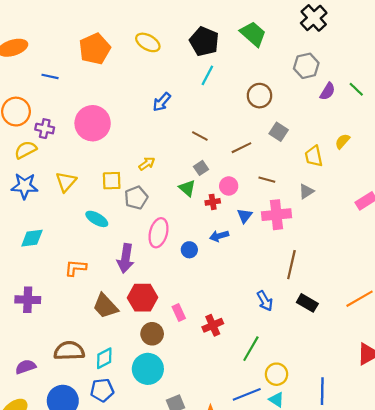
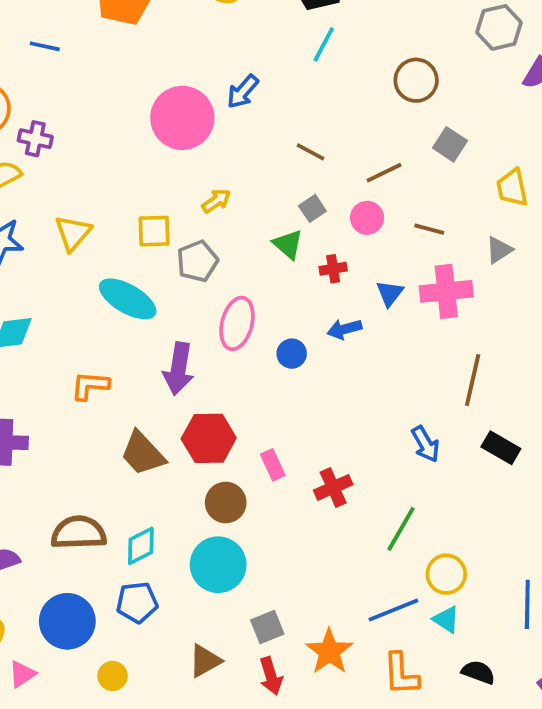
pink circle: (93, 123) -> (182, 118), moved
pink circle: (229, 186) -> (367, 218), moved
cyan ellipse: (97, 219) -> (128, 299), size x1.4

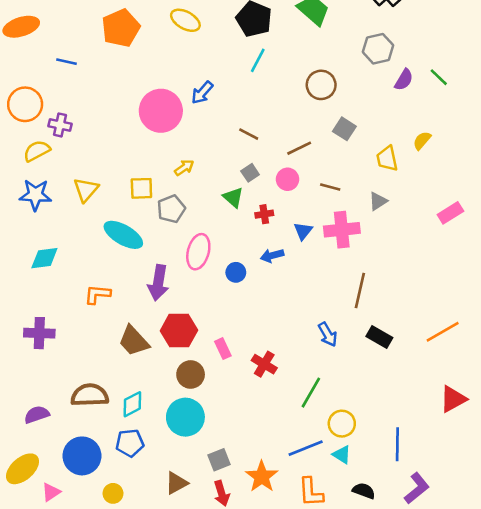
red cross: (333, 487) -> (264, 364), turned -35

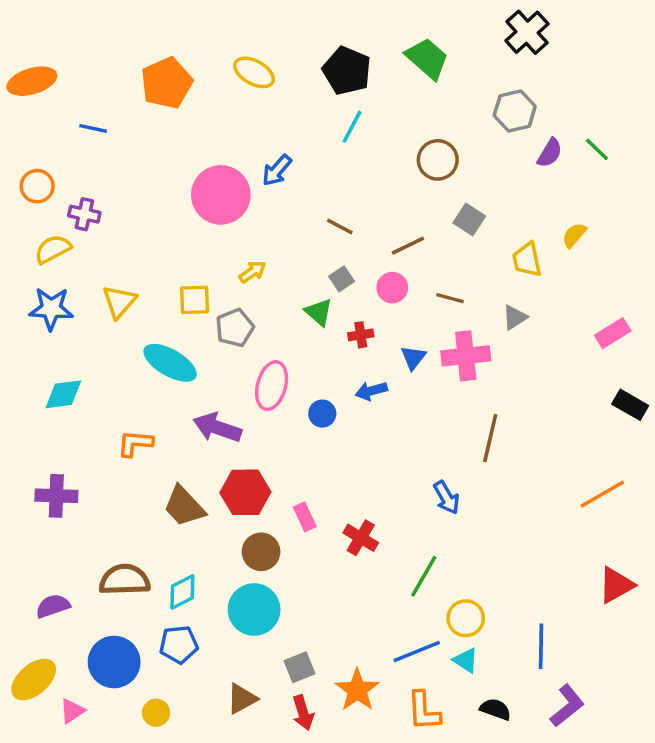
orange circle: (25, 104) -> (37, 186), size x0.7
purple arrow: (158, 283) -> (217, 428), turned 100
black rectangle: (379, 337) -> (630, 405), moved

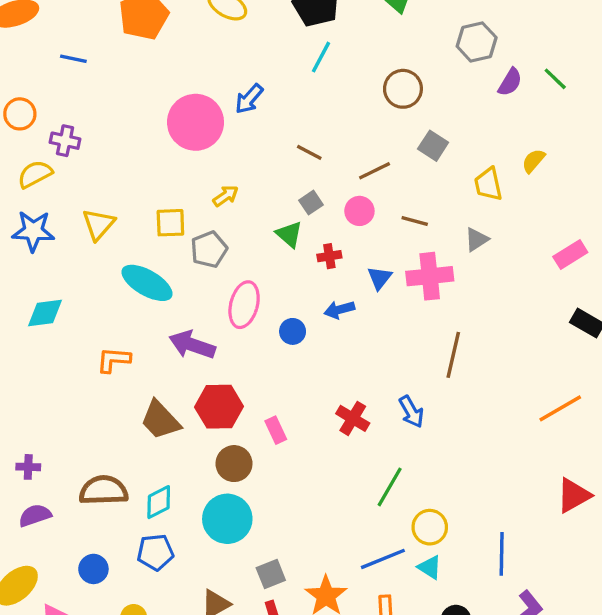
purple cross: (56, 496) -> (28, 467), moved, size x0.6
red cross: (361, 538) -> (353, 418), moved
blue circle: (114, 662) -> (93, 569), size x0.6

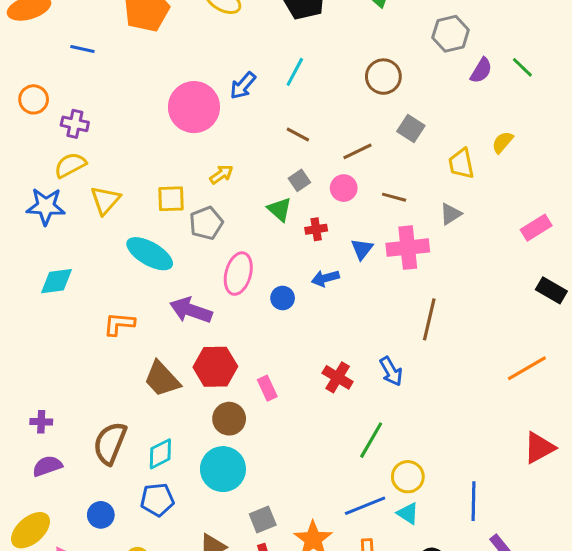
cyan line: (321, 57) -> (295, 72), moved
yellow semicircle: (35, 174) -> (70, 165), moved
brown semicircle: (104, 490) -> (110, 443), turned -66

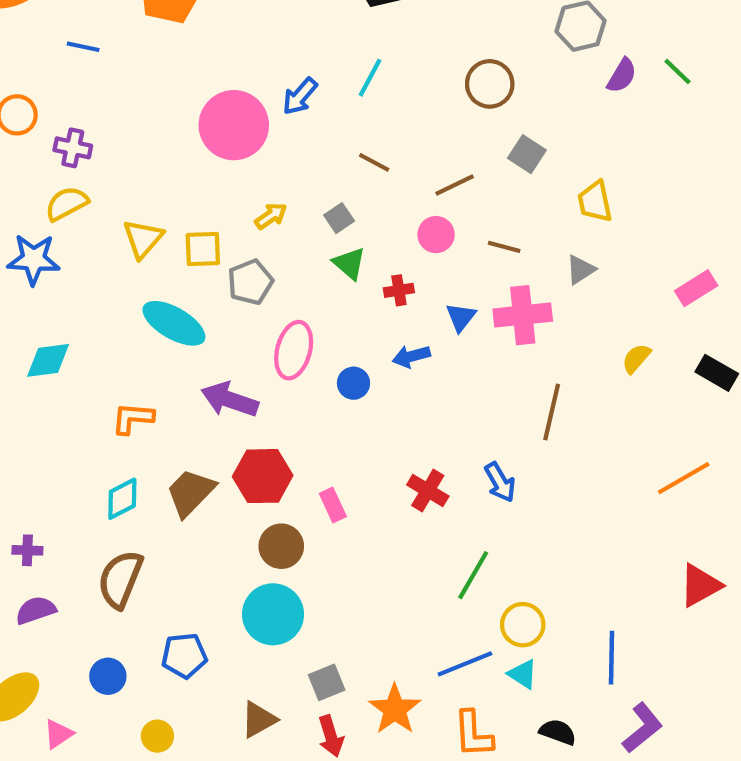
yellow semicircle: (503, 142) -> (636, 358), moved
gray square: (299, 180) -> (339, 218), moved
yellow triangle: (105, 200) -> (143, 239), moved
brown trapezoid: (162, 379) -> (190, 493), turned 87
cyan diamond: (160, 454) -> (122, 499), moved

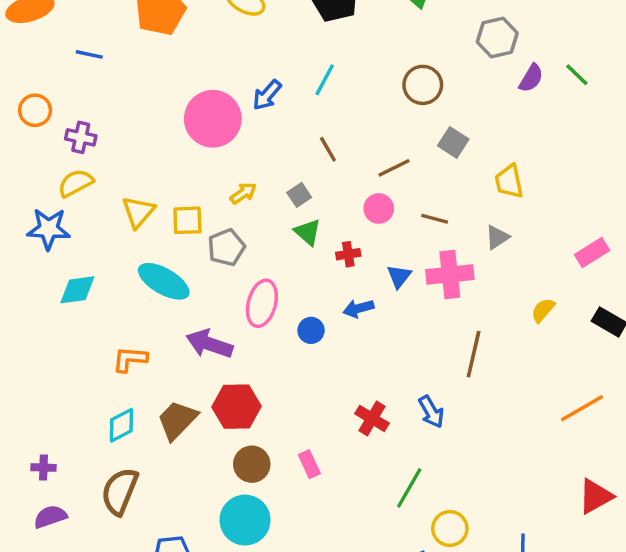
brown line: (374, 162) -> (328, 149), turned 32
cyan diamond: (48, 360) -> (77, 290), moved
pink rectangle: (333, 505) -> (309, 464), moved

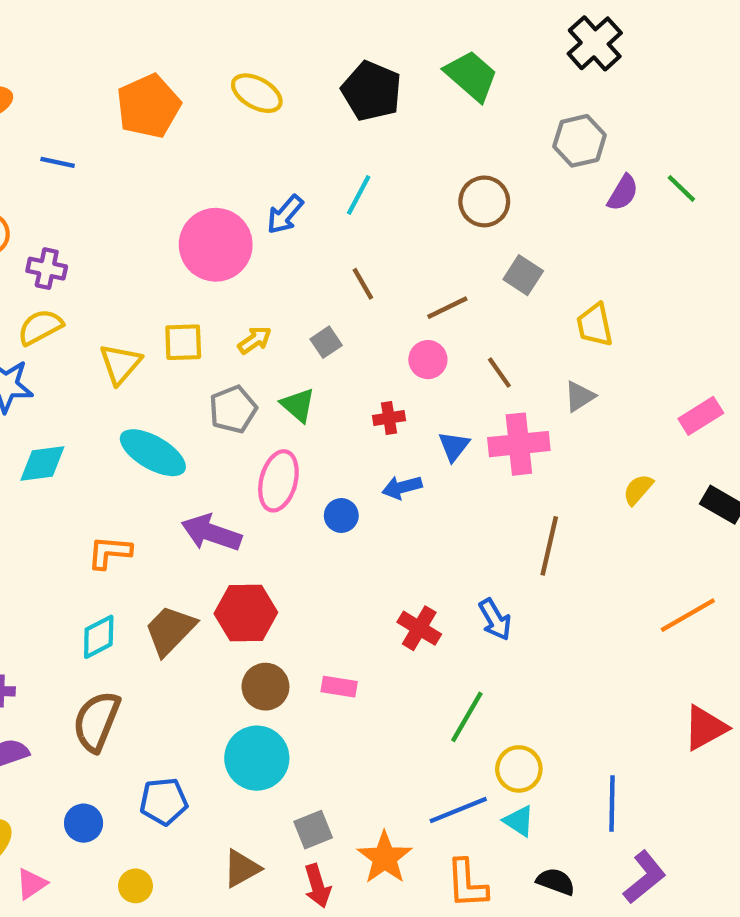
brown line: (435, 219) -> (499, 373), turned 40
yellow square: (187, 220) -> (183, 342), moved
green triangle: (308, 232) -> (298, 405), moved
pink rectangle: (309, 464) -> (339, 687), turned -56

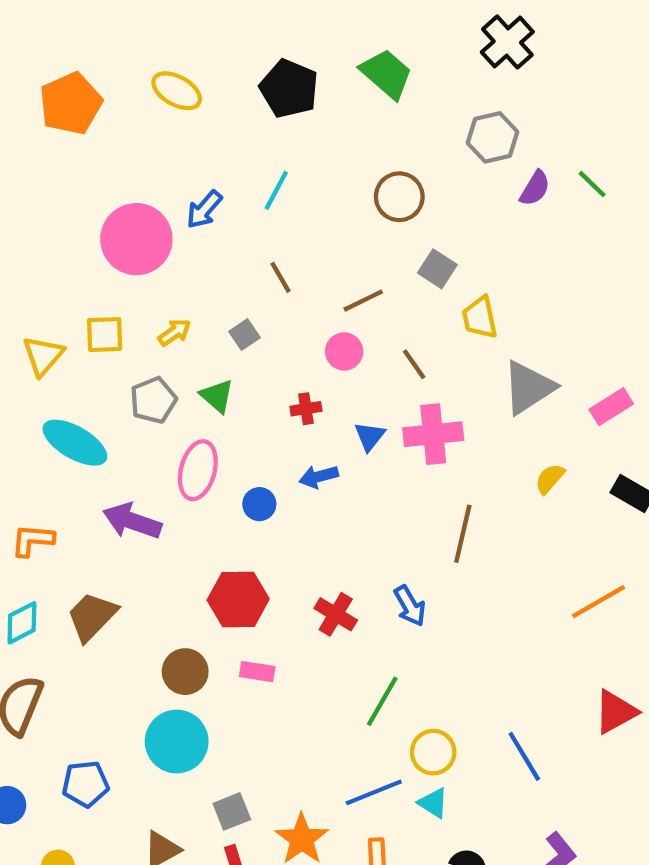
yellow trapezoid: (595, 325) -> (480, 318), moved
gray triangle: (580, 396) -> (529, 388), moved, size x1.8
red hexagon: (246, 613) -> (238, 599), moved
blue line: (612, 804) -> (524, 756), moved, turned -32

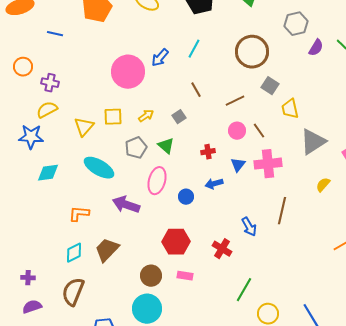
brown circle: (399, 197) -> (252, 52), size x1.4
pink circle: (344, 351) -> (237, 131), moved
blue arrow: (410, 606) -> (249, 227), moved

